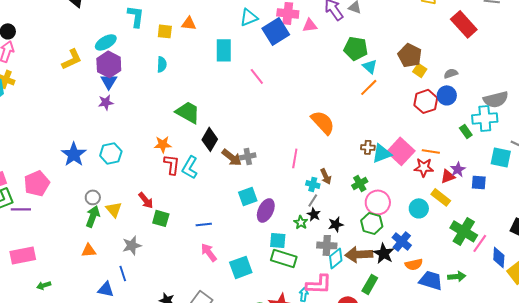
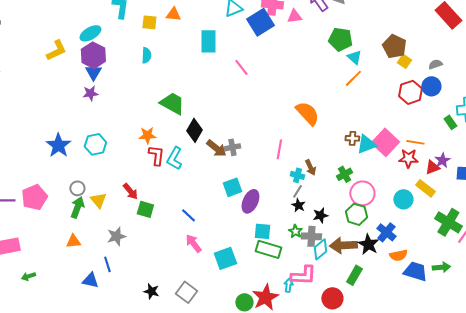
pink pentagon: (37, 183) -> (34, 197), moved
green star: (301, 222) -> (295, 231), moved
blue line: (204, 224) -> (188, 215), turned 49

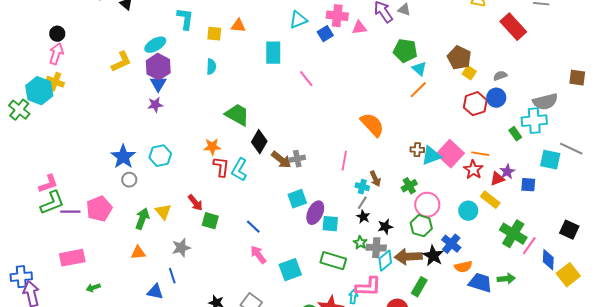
blue square: (260, 22) -> (325, 34), size x0.6
red star: (408, 158) -> (473, 170), turned 30
gray circle: (77, 188) -> (129, 180), moved
cyan square: (262, 231) -> (330, 224), moved

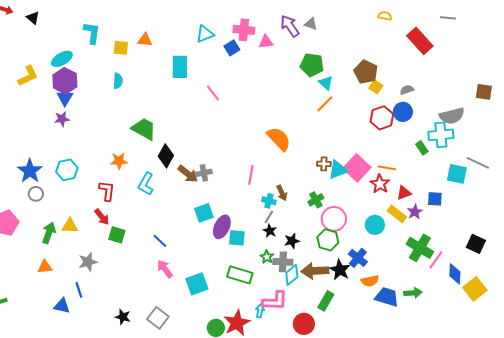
red L-shape: (221, 167) -> (107, 191), moved
purple star: (507, 172) -> (415, 212), moved
yellow triangle: (163, 212) -> (70, 226), turned -48

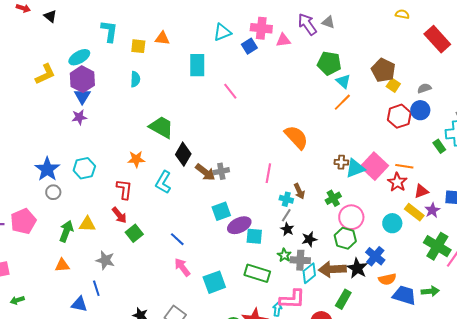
purple ellipse: (222, 227) -> (239, 225), turned 40
green square: (117, 235) -> (134, 233), turned 36
gray star: (88, 262) -> (105, 260), turned 30

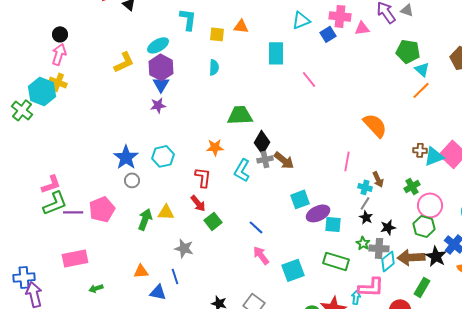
green trapezoid: (161, 127) -> (240, 115), turned -32
gray cross: (221, 171) -> (265, 159), moved
orange triangle: (62, 265) -> (141, 271), moved

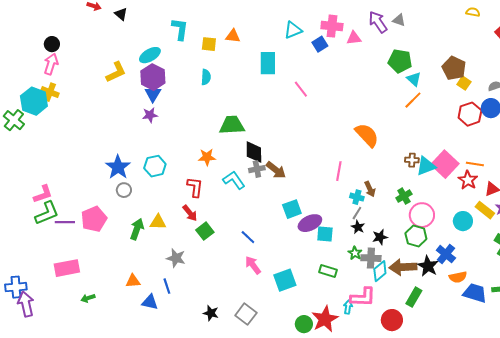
black diamond: (262, 142) -> (254, 152), turned -30
cyan L-shape: (242, 170) -> (234, 180), turned 115
green rectangle: (336, 261) -> (328, 271), size x0.7

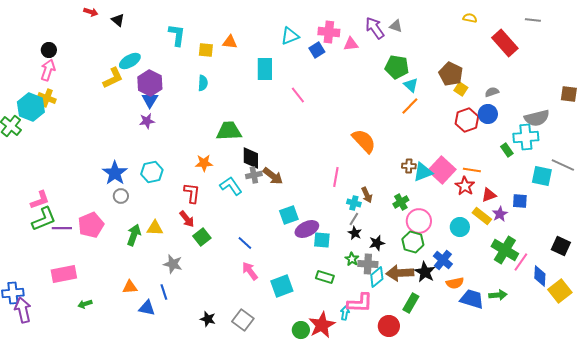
cyan ellipse: (150, 55) -> (130, 61), moved

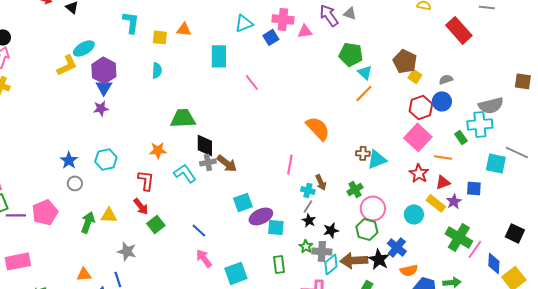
pink square: (442, 170) -> (418, 137), moved
orange line: (472, 170) -> (443, 157), moved
blue star: (115, 173) -> (69, 160), size x0.7
green rectangle: (325, 277) -> (279, 264), turned 66

